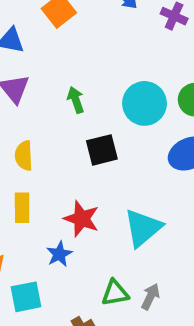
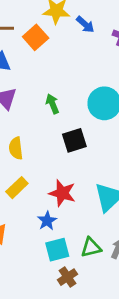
yellow rectangle: (22, 208) -> (17, 188), turned 50
cyan square: (26, 297) -> (57, 250), moved

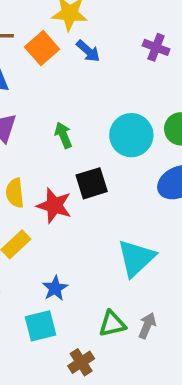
blue arrow: (85, 24) -> (88, 51), moved
red star: (62, 193) -> (54, 206), moved
cyan square: (57, 250) -> (41, 326), moved

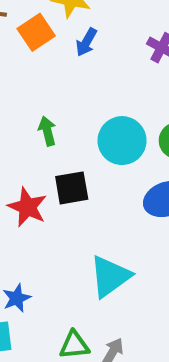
blue arrow: (88, 51) -> (86, 42), turned 70

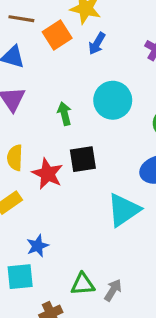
cyan circle: (122, 141) -> (113, 100), moved
cyan triangle: (110, 276) -> (124, 210), moved

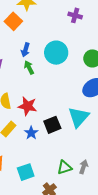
blue arrow: (97, 44) -> (25, 50), moved
black square: (83, 159) -> (52, 125), moved
blue star: (38, 246) -> (31, 133), moved

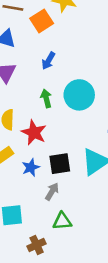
cyan circle: (56, 53) -> (79, 95), moved
green arrow: (29, 68) -> (46, 98), moved
gray arrow: (84, 167) -> (52, 192), moved

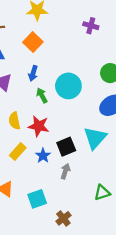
orange square: (42, 21) -> (33, 42), moved
blue arrow: (48, 61) -> (33, 73), moved
green triangle: (62, 221) -> (102, 193), moved

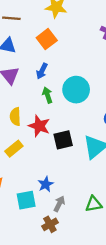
black square: (66, 147) -> (63, 140), moved
blue star: (43, 156) -> (46, 184), moved
gray arrow: (65, 171) -> (59, 204), moved

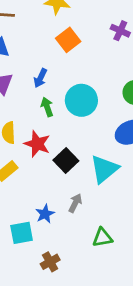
orange square: (47, 39) -> (68, 40), moved
black square: (63, 140) -> (66, 161), turned -30
gray arrow: (59, 204) -> (75, 203), moved

